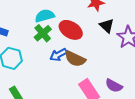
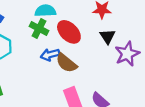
green cross: (43, 33) -> (39, 28), turned -36

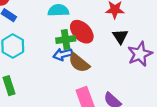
green cross: (39, 28) -> (66, 39), moved, turned -36

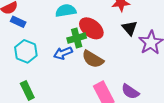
blue arrow: (63, 54) -> (63, 53), moved

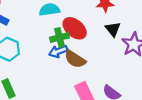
blue arrow: (63, 53) -> (58, 51), moved

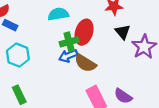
red ellipse: (75, 28) -> (84, 32), turned 70

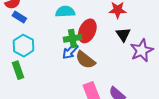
blue arrow: (68, 56) -> (70, 51), turned -30
green rectangle: (19, 95) -> (18, 70), moved

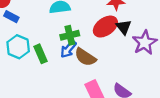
red ellipse: (87, 31) -> (105, 27), moved, turned 35
green rectangle: (18, 70) -> (40, 54), moved

